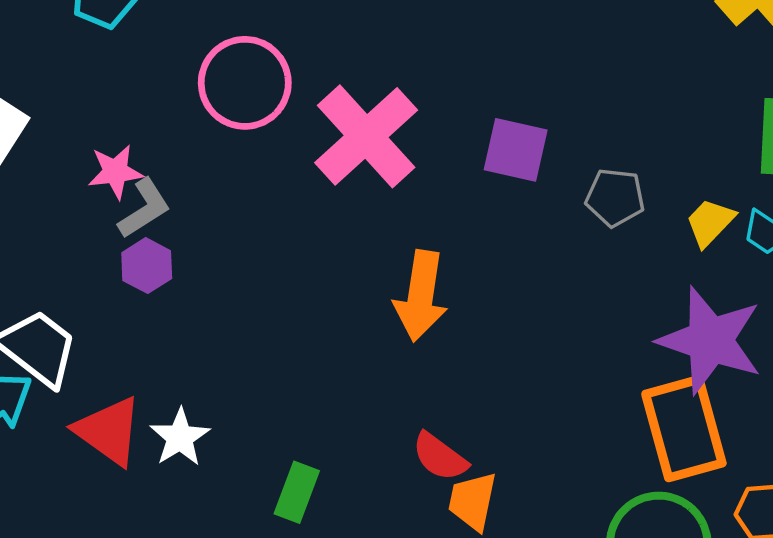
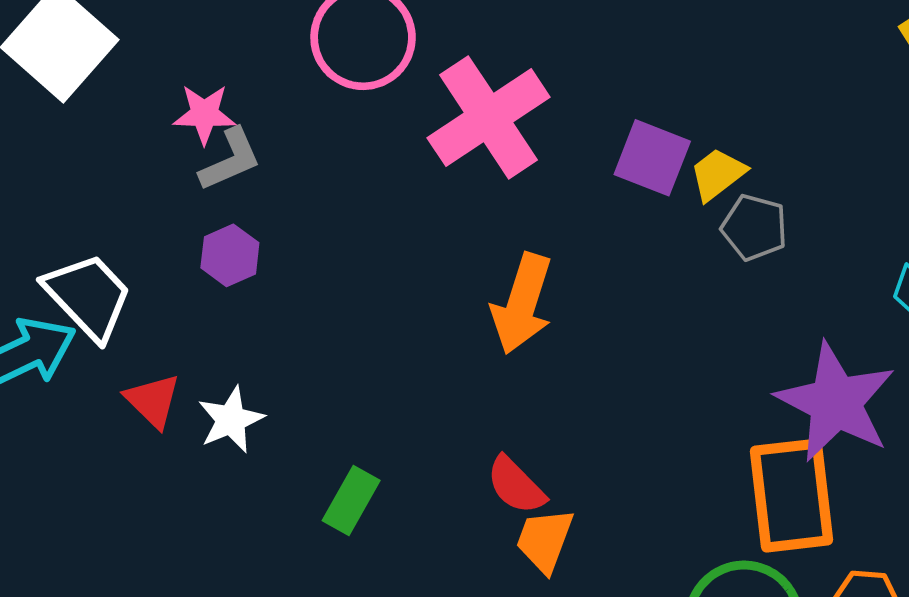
yellow trapezoid: (710, 222) -> (718, 174), moved
purple hexagon: (147, 266) -> (230, 255), moved
red triangle: (109, 431) -> (153, 401), size x0.7

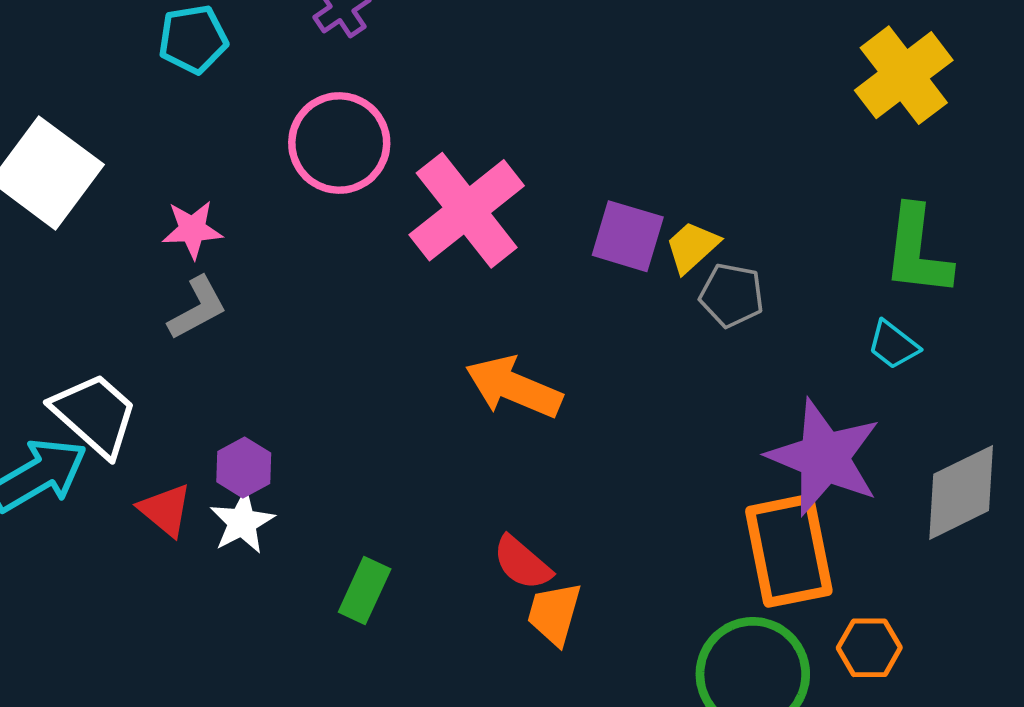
gray L-shape: (230, 160) -> (197, 308), moved
purple hexagon: (230, 255) -> (244, 467), moved
orange arrow: (522, 304) -> (514, 387), turned 100

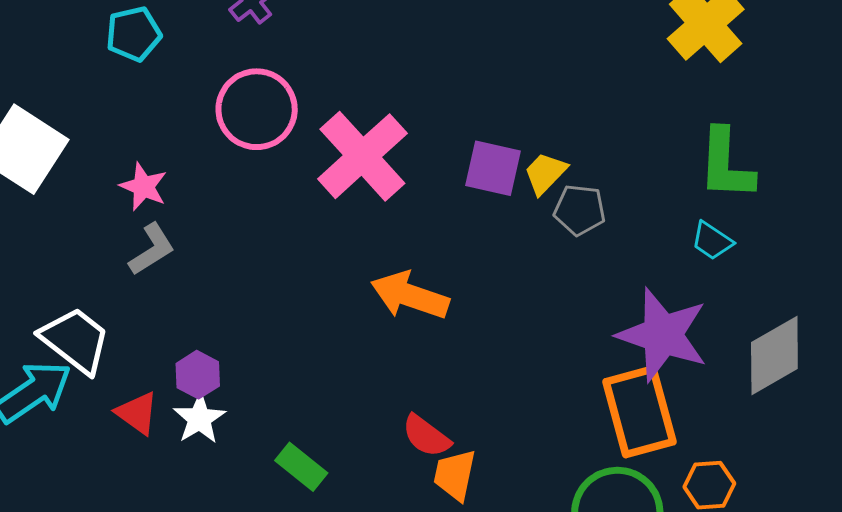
pink star: (192, 229) -> (143, 187), turned 30
green rectangle: (365, 591) -> (301, 467), turned -72

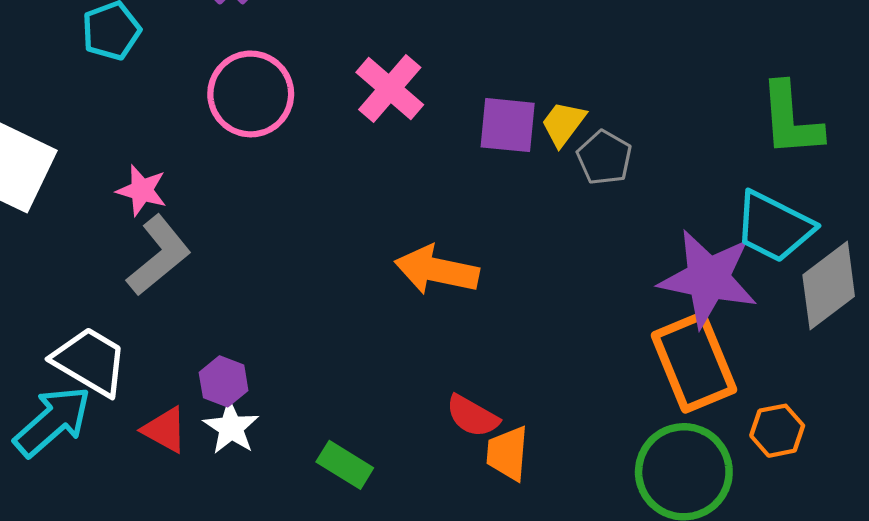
pink cross: (362, 156) -> (390, 88), moved, size x0.7
green L-shape: (726, 164) -> (791, 120), moved
gray pentagon: (580, 210) -> (604, 158), turned 30
cyan trapezoid: (712, 241) -> (774, 227), moved, size x1.8
gray L-shape: (152, 249) -> (159, 255), size x1.4

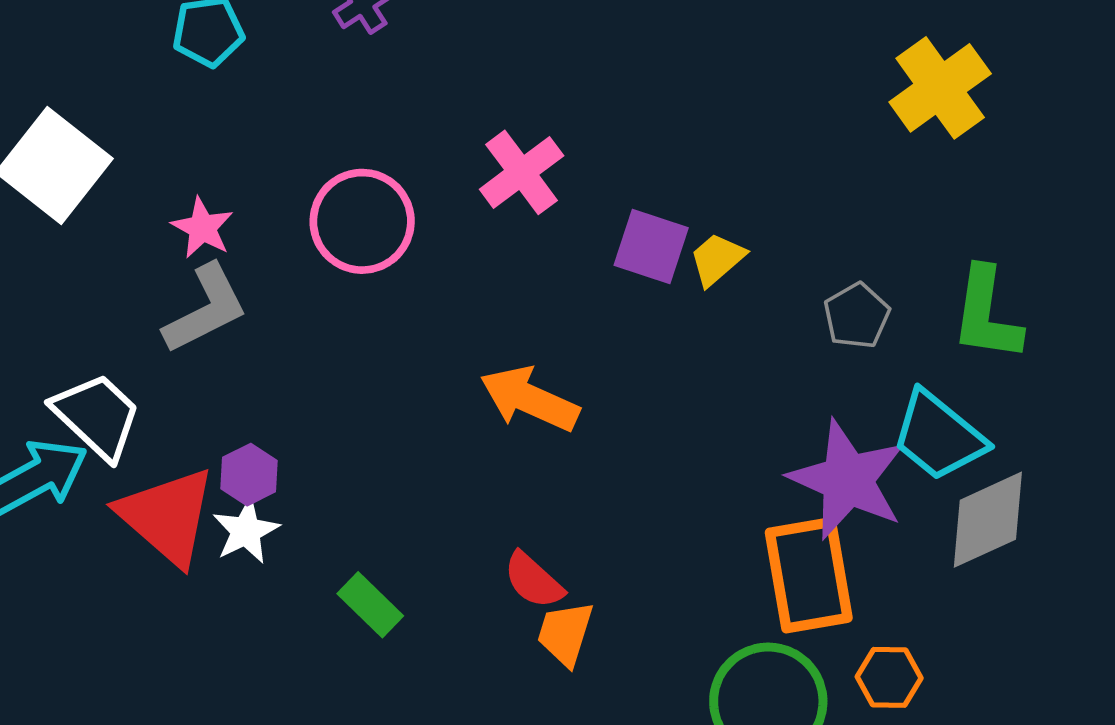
pink circle: (251, 94) -> (362, 221), moved
gray pentagon: (604, 158) -> (857, 316), moved
red triangle: (165, 430) -> (167, 516), size x1.8

